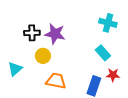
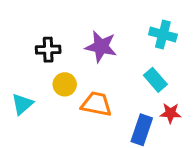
purple star: (55, 34) -> (101, 47), moved
orange trapezoid: (56, 81) -> (96, 104), moved

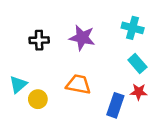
cyan rectangle: (155, 80) -> (137, 64), moved
yellow circle: (65, 84) -> (38, 99), moved

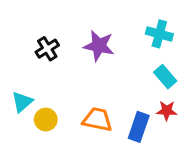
black cross: (39, 40) -> (47, 49), turned -30
orange trapezoid: (78, 84) -> (97, 120), moved

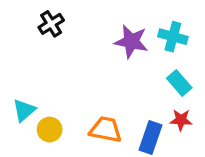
purple star: (99, 46) -> (131, 41), moved
black cross: (47, 49) -> (51, 24), moved

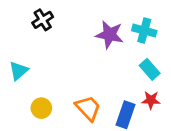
cyan triangle: (24, 110) -> (19, 71), moved
orange trapezoid: (106, 130) -> (88, 108), turned 36

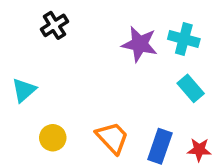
red star: (151, 100) -> (199, 150), moved

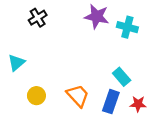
purple star: (140, 44) -> (97, 16), moved
cyan rectangle: (191, 88) -> (122, 77), moved

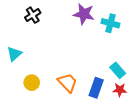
cyan rectangle: (122, 77) -> (118, 70), moved

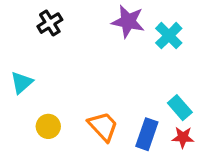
cyan cross: (110, 23) -> (169, 36), turned 30

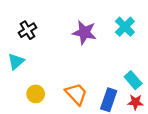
purple star: (128, 21) -> (84, 32), moved
black cross: (50, 23) -> (28, 30), moved

